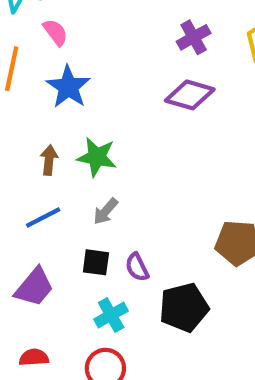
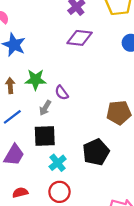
black square: (96, 262) -> (45, 136), size x1.5
purple semicircle: (137, 267) -> (62, 93), moved

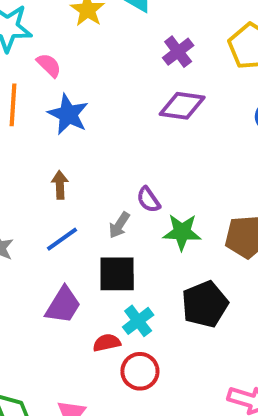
green star: (36, 80) -> (182, 232), moved
red semicircle: (20, 193) -> (107, 343), moved

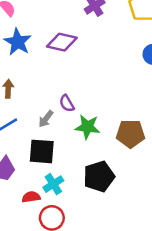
purple diamond: (182, 106) -> (62, 42), moved

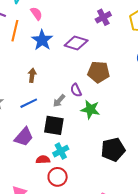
brown pentagon: (130, 134) -> (99, 72), moved
black pentagon: (99, 176) -> (113, 150), moved

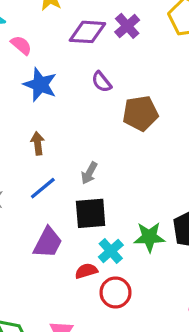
purple diamond: (76, 43) -> (87, 32), moved
purple semicircle: (76, 90) -> (101, 82), moved
green star: (90, 109) -> (149, 237), moved

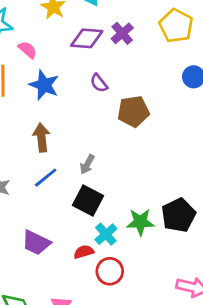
brown arrow: (38, 143) -> (41, 138), size x1.4
black square: (91, 213) -> (88, 200), turned 32
purple trapezoid: (48, 243) -> (36, 243), moved, turned 88

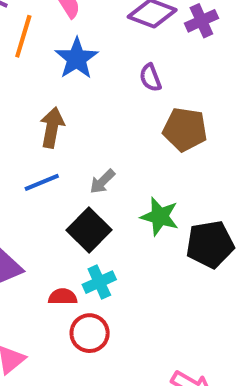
black pentagon: (178, 215) -> (210, 244), moved
green star: (140, 222) -> (160, 216), moved

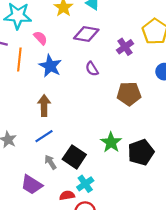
purple cross: (201, 21) -> (125, 47), moved
brown pentagon: (185, 129) -> (129, 94), moved
gray arrow: (102, 182) -> (50, 162), moved, turned 112
green star: (160, 216) -> (111, 142), turned 30

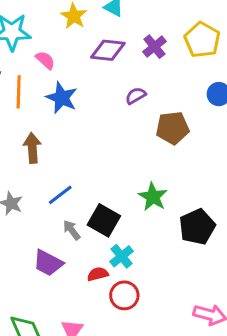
purple cross: (125, 47) -> (154, 47), moved
purple semicircle: (92, 69) -> (136, 96), moved, turned 96
brown arrow: (44, 106) -> (32, 148), moved
black pentagon: (141, 152) -> (197, 227), moved

